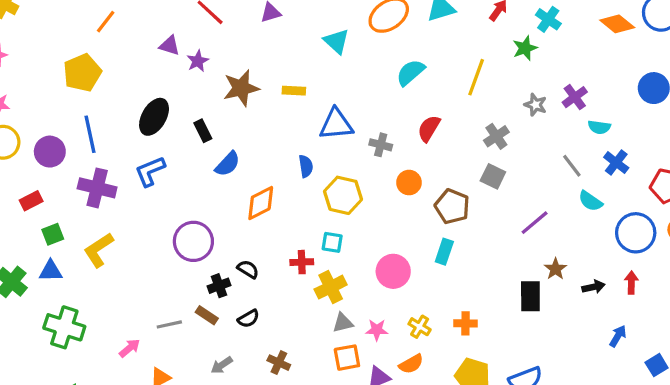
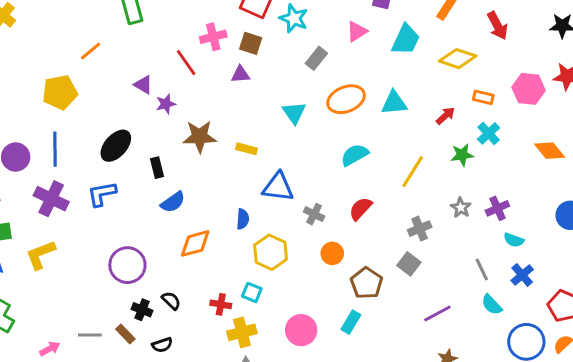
black cross: (219, 286) -> (142, 310), turned 30

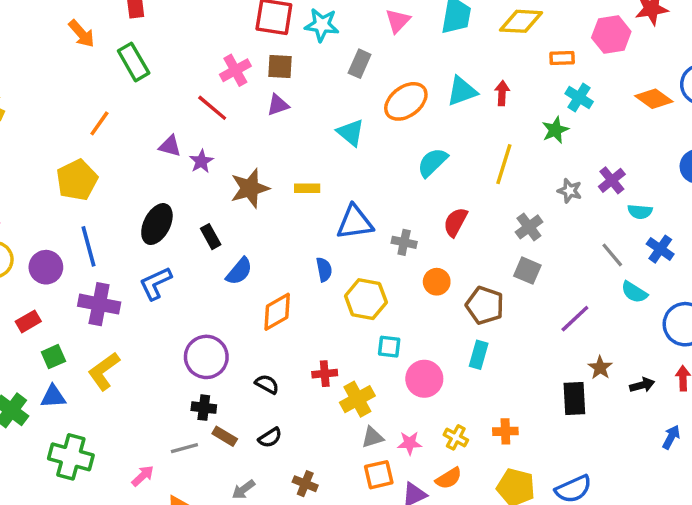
red arrow: (445, 116) -> (502, 93), moved, turned -30
cyan square: (252, 292) -> (389, 347), moved
black cross: (142, 310) -> (204, 408), moved

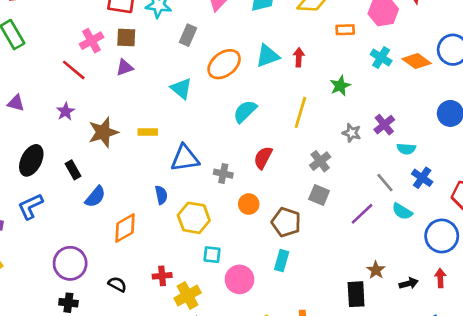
cyan cross: (579, 98) -> (381, 58), moved
purple triangle: (170, 146) -> (16, 103), moved
purple line: (575, 319) -> (362, 214), moved

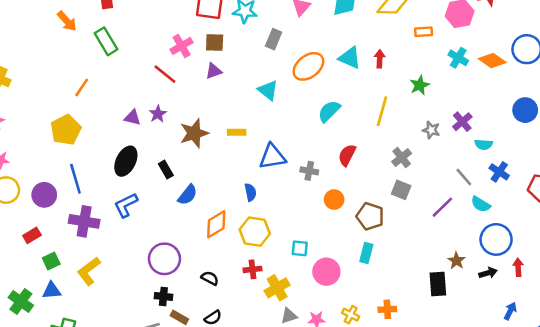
cyan triangle: (268, 56) -> (350, 58), turned 45
purple triangle: (16, 103) -> (132, 118), moved
yellow hexagon: (194, 218) -> (255, 232), moved
blue circle: (442, 236) -> (496, 239), moved

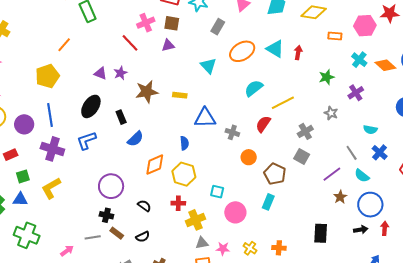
yellow line: (382, 111) -> (283, 103), moved, turned 40
purple cross: (462, 122) -> (356, 93), moved
brown star: (456, 261) -> (340, 197), moved

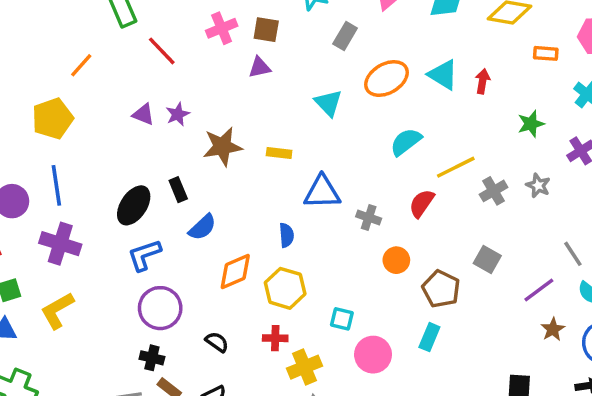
red line: (130, 43) -> (162, 51), moved
black ellipse: (91, 106) -> (134, 205), moved
gray cross: (305, 131) -> (494, 191), moved
blue L-shape: (86, 140) -> (144, 255), moved

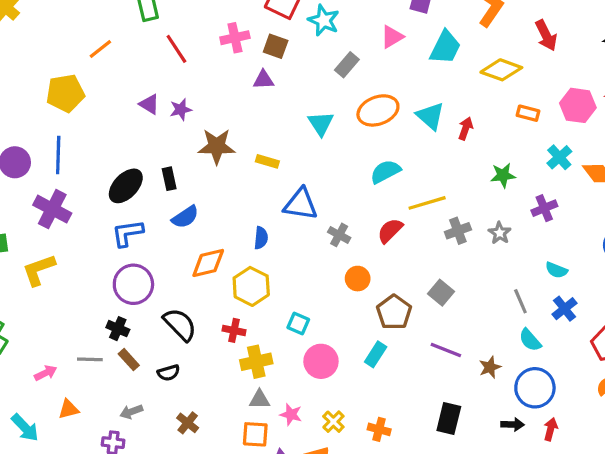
purple line: (539, 290) -> (446, 350), moved, turned 48
black semicircle: (217, 342) -> (180, 325), size x1.6

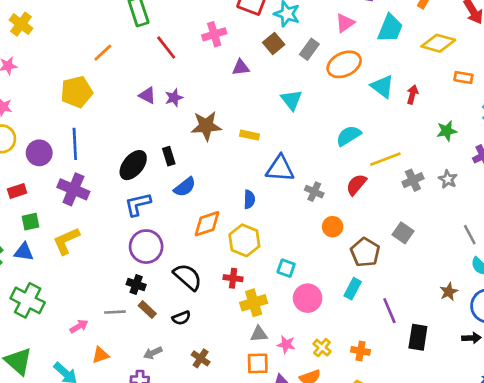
brown square: (276, 46) -> (274, 44), moved, turned 35
orange ellipse: (378, 110) -> (344, 64), moved
purple line: (446, 350) -> (389, 311), moved, turned 50

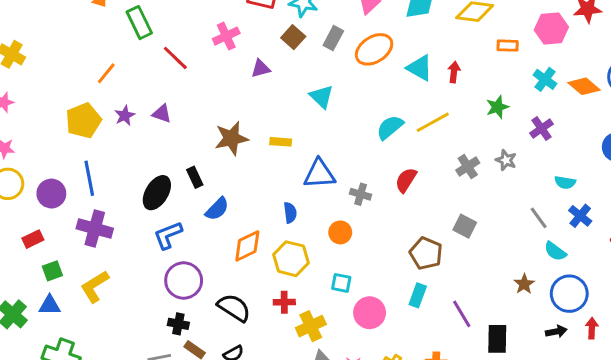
purple star: (174, 98) -> (125, 116), moved
yellow line: (385, 159) -> (433, 122), moved
orange circle: (333, 227) -> (340, 232), moved

